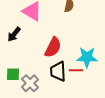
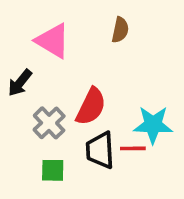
green square: (13, 74) -> (53, 170), moved
gray cross: (30, 83) -> (49, 123), moved

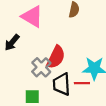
gray cross: (49, 123) -> (41, 67), moved

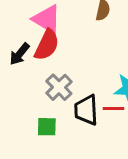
red semicircle: (56, 57) -> (47, 45), moved

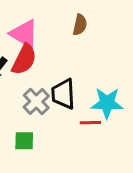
black trapezoid: (86, 110) -> (63, 94), moved

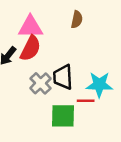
pink triangle: (24, 34) -> (30, 27), turned -32
green square: (24, 141) -> (63, 116), moved, size x1.5

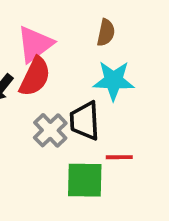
pink triangle: (30, 27) -> (35, 44), turned -36
cyan star: (99, 85) -> (114, 81), moved

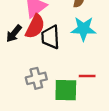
black trapezoid: (85, 121) -> (50, 37), moved
gray cross: (50, 130) -> (36, 78), moved, turned 30

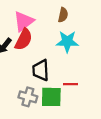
black trapezoid: (50, 37) -> (41, 70), moved
gray cross: (36, 78) -> (28, 97), moved, turned 30

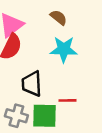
brown semicircle: (63, 15) -> (59, 17), turned -64

